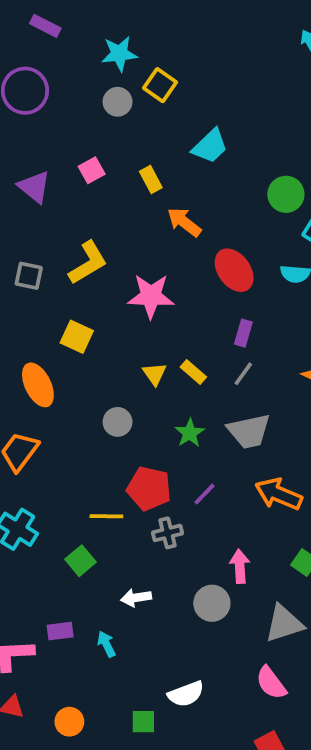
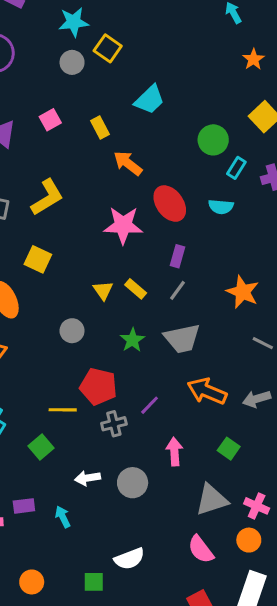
pink star: (151, 296) -> (123, 225), moved
purple line: (205, 494) -> (150, 405), moved
gray circle: (212, 603) -> (133, 483), moved

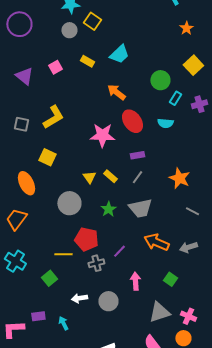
yellow rectangle: (100, 128) -> (87, 61), moved, turned -32
orange arrow: (128, 163) -> (116, 92), moved
purple rectangle: (177, 256) -> (137, 155), turned 64
gray circle: (72, 331) -> (69, 203), size x1.5

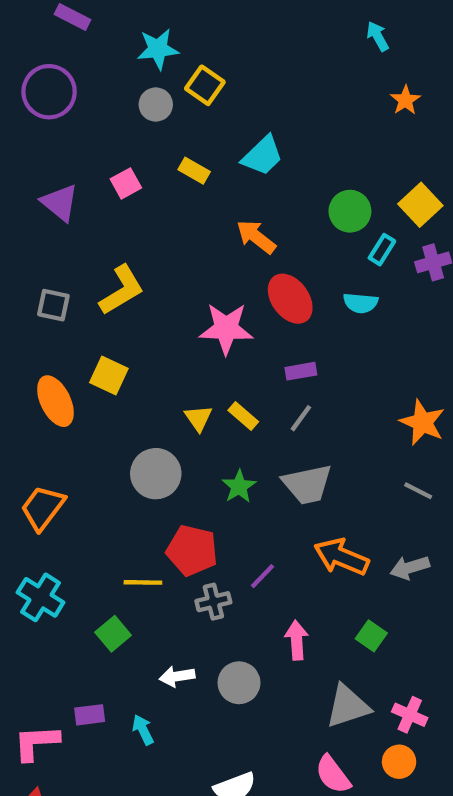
yellow square: (193, 65) -> (420, 205), moved
orange star: (179, 178) -> (422, 422), moved
orange ellipse: (26, 183) -> (55, 401), moved

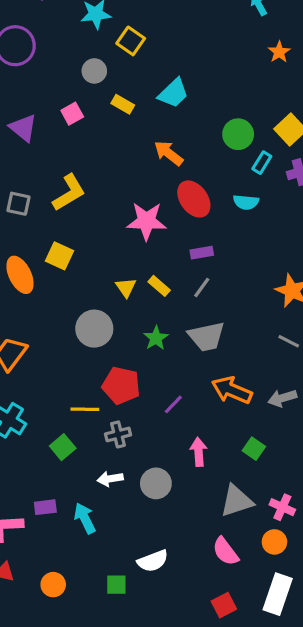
gray circle: (156, 104) -> (94, 71), moved
gray cross: (213, 602) -> (118, 434), moved
cyan arrow: (143, 730) -> (85, 518), size x1.4

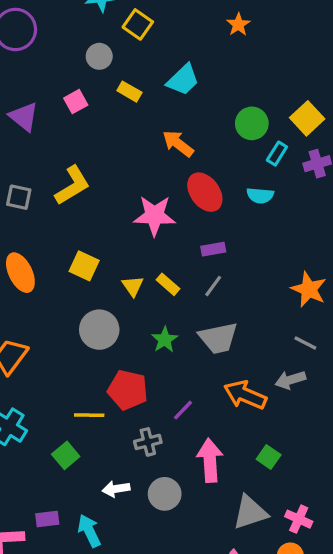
orange star: (279, 52) -> (238, 24), moved
yellow square: (60, 256) -> (84, 266), moved
gray arrow: (282, 398) -> (290, 380), moved
gray cross: (118, 434) -> (148, 442), moved
pink arrow: (199, 452) -> (210, 460), size x1.4

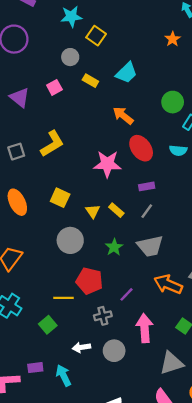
orange star: (238, 24) -> (173, 39), moved
gray square: (19, 197) -> (16, 152), turned -30

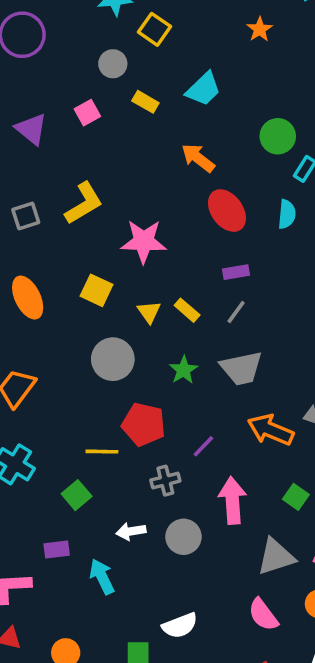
orange star: (173, 39) -> (260, 29), moved
cyan semicircle: (178, 150) -> (287, 214), turned -90
pink star: (107, 164) -> (144, 241), moved
purple rectangle: (35, 368) -> (57, 549), moved

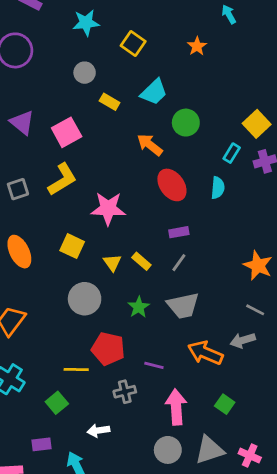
yellow square: (154, 29) -> (133, 43), moved
pink square: (87, 113) -> (67, 132), moved, size x1.5
green circle: (278, 136) -> (186, 123), moved
purple line: (203, 446) -> (154, 365), turned 60
gray circle: (183, 537) -> (168, 450), moved

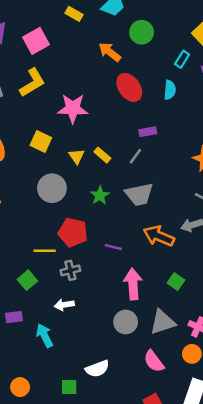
purple rectangle: (179, 232) -> (148, 132), moved
gray cross: (125, 392) -> (70, 270), moved

